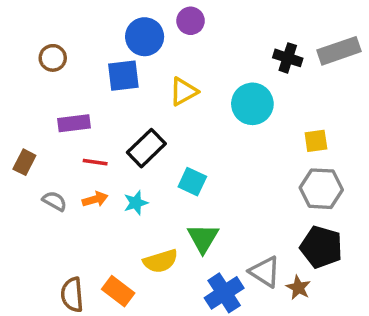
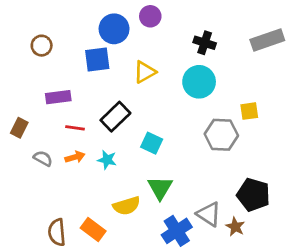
black cross: (288, 58) -> (205, 43), moved
gray hexagon: (321, 189) -> (221, 135), moved
cyan star: (136, 203) -> (107, 160), turned 30

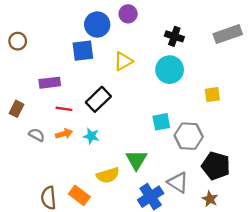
brown circle: (42, 46) -> (18, 41), moved
gray hexagon: (221, 135) -> (189, 136), moved
cyan square: (152, 143) -> (161, 122), moved, turned -36
brown star: (235, 227) -> (210, 199), moved

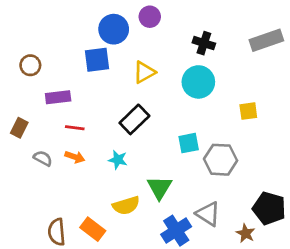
brown circle: (18, 41) -> (30, 65), moved
black rectangle: (98, 99) -> (134, 119), moved
orange arrow: (64, 134) -> (75, 157), turned 35
cyan star: (91, 136) -> (118, 160), moved
black pentagon: (216, 166) -> (269, 208), moved

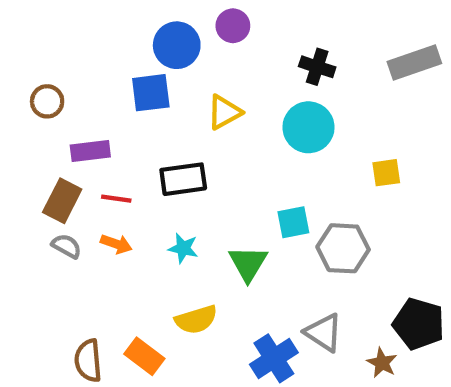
black rectangle: (134, 119) -> (183, 179), moved, turned 36
brown rectangle: (19, 128) -> (62, 201), moved, size x1.4
green triangle: (159, 187) -> (248, 263), moved

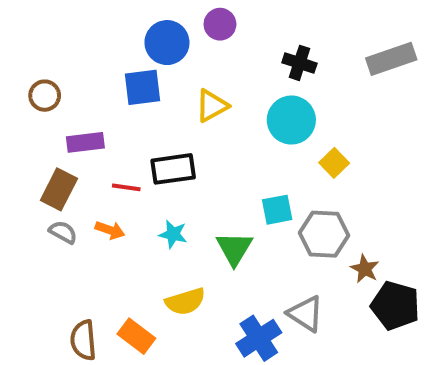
yellow square: (386, 173) -> (334, 163), moved, turned -36
red line: (116, 199) -> (126, 187), moved
brown star: (382, 363) -> (365, 269), moved

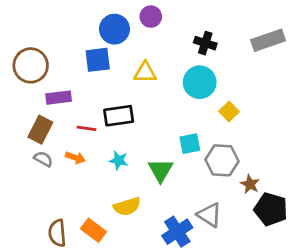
brown circle: (45, 96) -> (31, 65), size x1.6
yellow triangle: (212, 106) -> (145, 72), turned 30

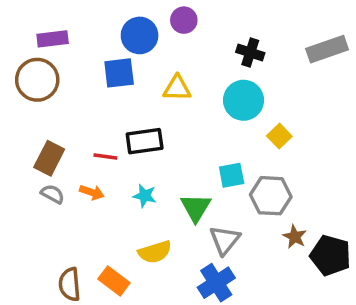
purple rectangle: (59, 98) -> (53, 39), moved
brown star: (250, 184) -> (295, 237), moved
gray triangle: (209, 215) -> (225, 240), moved, turned 36

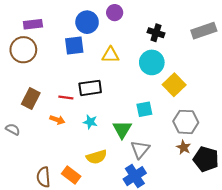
yellow square: (279, 136) -> (174, 85), size x1.5
gray semicircle: (53, 194) -> (13, 129), moved
gray hexagon: (271, 196) -> (186, 122), moved

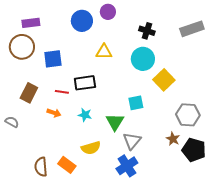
blue square: (74, 45) -> (53, 59), moved
gray hexagon: (186, 122) -> (188, 115), moved

